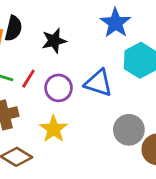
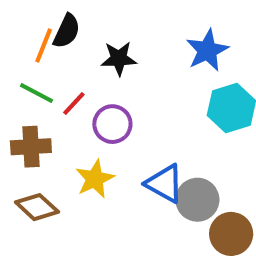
blue triangle: (98, 83) -> (164, 184), moved

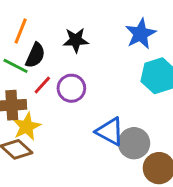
black semicircle: (67, 31) -> (35, 55), moved
red line: (74, 104) -> (42, 85), moved
yellow star: (95, 179) -> (27, 127), moved

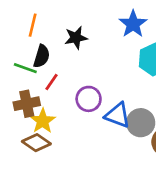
orange line: (21, 31) -> (33, 25), moved
purple circle: (71, 88) -> (89, 99), moved

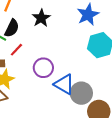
black star: (76, 38) -> (41, 18), turned -30

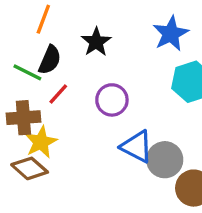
purple circle: (43, 68) -> (112, 100), moved

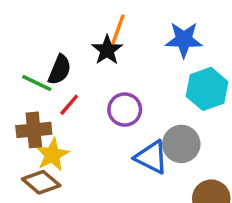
orange line: (43, 19) -> (118, 29), moved
blue star: (171, 34) -> (184, 40), turned 30
gray circle: (165, 160) -> (181, 144), moved

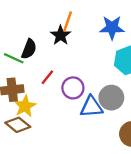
red line: (69, 105) -> (47, 77), moved
purple circle: (125, 110) -> (73, 88), moved
blue triangle: (151, 157) -> (91, 107), turned -30

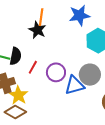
black semicircle: (29, 49) -> (16, 56), moved

